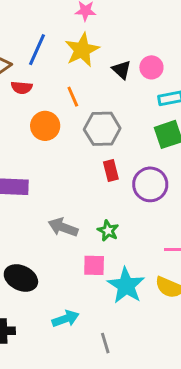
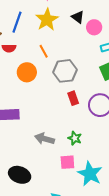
black triangle: (122, 70) -> (78, 17), moved

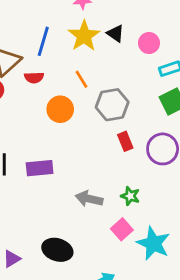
black triangle: (78, 17) -> (115, 33), moved
pink square: (67, 162) -> (122, 229), turned -35

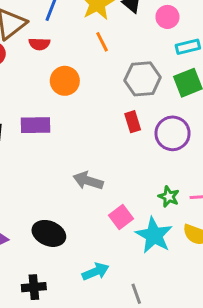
orange line: (82, 79) -> (102, 42), moved
gray hexagon: (112, 105) -> (143, 79), moved
purple rectangle: (40, 168) -> (36, 125), moved
green star: (130, 196) -> (169, 197), moved

